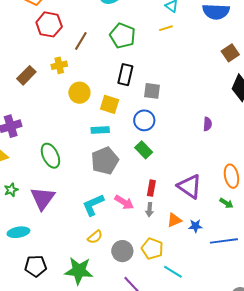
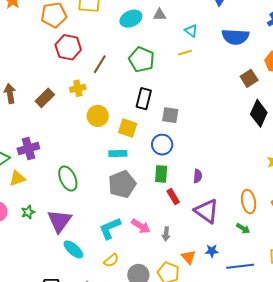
purple semicircle: (208, 124) -> (198, 176), moved
green rectangle: (144, 150) -> (161, 174), turned 48
red rectangle: (151, 188) -> (173, 197), moved, turned -42
orange triangle: (174, 220) -> (188, 257), moved, turned -49
cyan ellipse: (18, 232) -> (73, 249), moved, turned 50

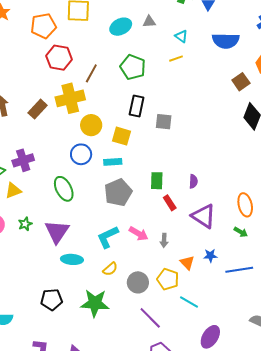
yellow cross: (78, 88) -> (70, 98), size x1.8
blue circle: (162, 145) -> (81, 154), moved
cyan ellipse: (73, 249) -> (72, 259), turned -35

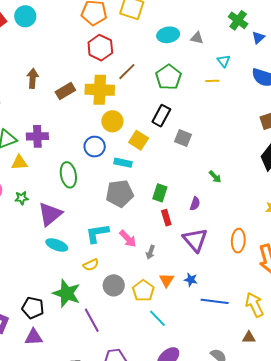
green arrow: (241, 232) -> (215, 177), moved
black pentagon: (52, 300) -> (33, 308), moved
purple line: (150, 318) -> (92, 320), moved

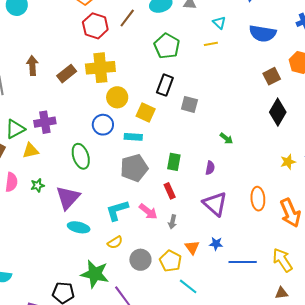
brown line: (127, 72) -> (127, 18), moved
red rectangle: (166, 218) -> (170, 191), moved

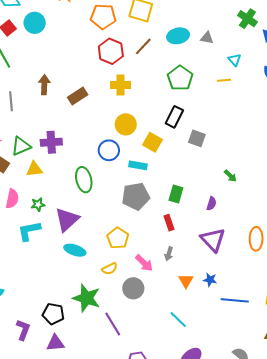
yellow cross: (100, 68) -> (120, 85), moved, size x0.7
cyan L-shape: (117, 210) -> (29, 231), moved
pink arrow: (148, 212) -> (144, 263), moved
yellow pentagon: (171, 261) -> (118, 238), moved

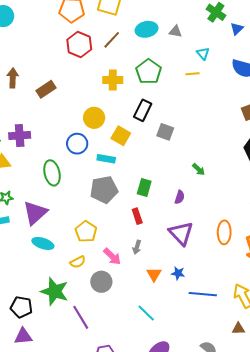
yellow cross: (120, 85) -> (113, 80), moved

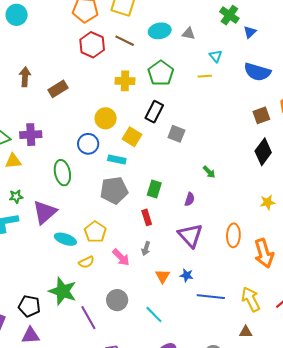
brown line: (112, 40) -> (125, 41), turned 72
cyan ellipse: (43, 243) -> (65, 239), moved
gray circle: (101, 282) -> (117, 300), moved

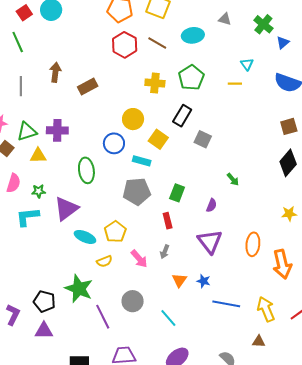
gray triangle: (189, 33) -> (225, 19), moved

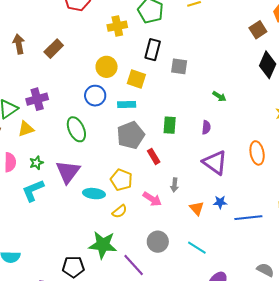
red rectangle: (168, 221) -> (154, 156), moved

